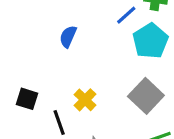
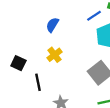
yellow cross: (85, 100) -> (55, 55), moved

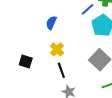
black line: (38, 82) -> (61, 70), moved

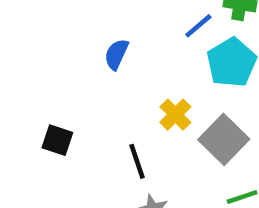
yellow cross: (57, 49) -> (175, 115), moved

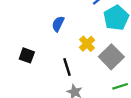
blue semicircle: (116, 54) -> (58, 24), moved

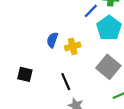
yellow cross: (87, 44) -> (73, 46), moved, turned 35

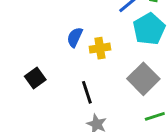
black square: (25, 74) -> (35, 78), turned 35

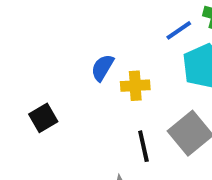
black line: (87, 92) -> (143, 146), moved

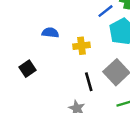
blue semicircle: (102, 68) -> (50, 33), moved, turned 70

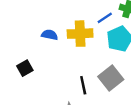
yellow cross: (82, 46) -> (80, 34), moved, size x1.5

